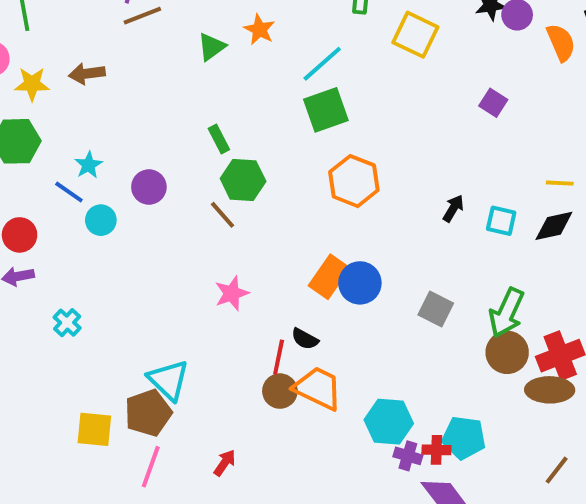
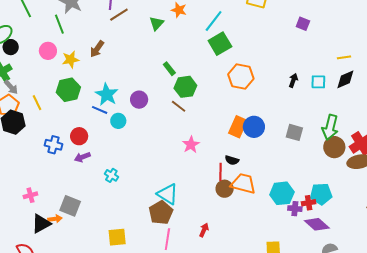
brown arrow: (87, 74) -> (97, 49), turned -36
cyan star: (88, 165) -> (107, 94), size x1.6
yellow square: (94, 429) -> (117, 237), moved

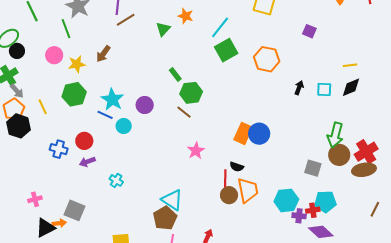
orange hexagon: (241, 76) -> (267, 59), moved
gray square: (294, 132) -> (313, 168), moved
orange trapezoid: (243, 184) -> (248, 190), turned 64

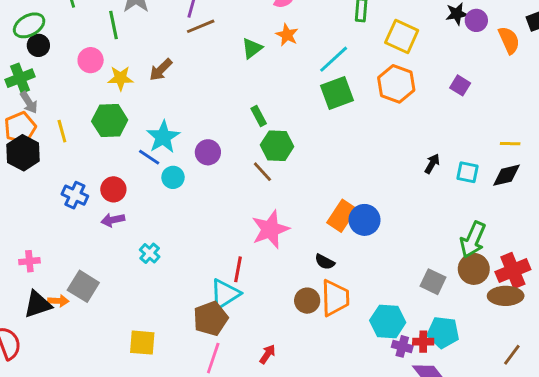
orange hexagon: (267, 59) -> (396, 84), moved
pink star: (196, 151) -> (270, 229), size x1.5
red line: (225, 178) -> (238, 269), moved
cyan triangle: (172, 200) -> (225, 294), turned 45

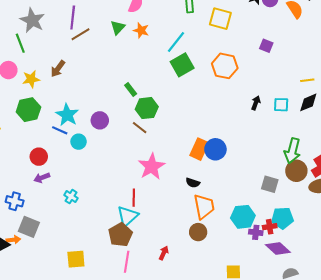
green triangle: (252, 48) -> (118, 27), moved
orange hexagon: (396, 84) -> (225, 66), moved
blue cross: (75, 195) -> (15, 201), moved
brown circle: (307, 301) -> (198, 232), moved

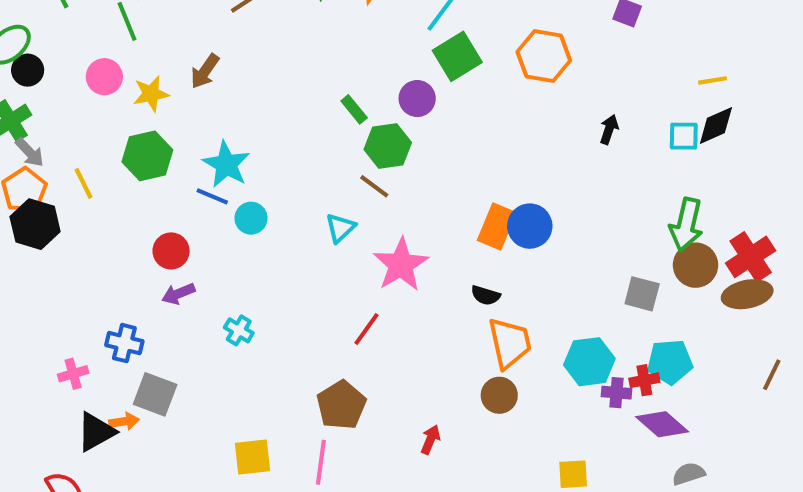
cyan square: (281, 105) -> (684, 136), moved
purple circle: (100, 120) -> (417, 99), moved
red line: (134, 198) -> (366, 329), turned 36
cyan triangle: (128, 216) -> (340, 228), moved, size x0.7
pink line: (127, 262) -> (321, 462), moved

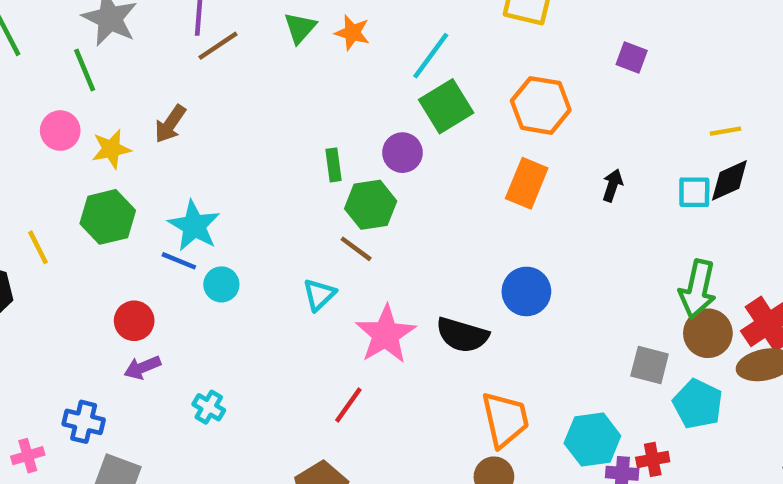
green rectangle: (354, 109) -> (334, 165), turned 32
orange rectangle: (497, 226) -> (527, 183), moved
black semicircle: (486, 295) -> (462, 335), moved, size x1.6
cyan pentagon: (670, 362) -> (698, 404), moved, turned 30

